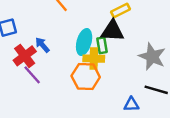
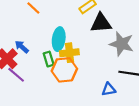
black triangle: (112, 31) -> (101, 23), moved
green rectangle: (102, 45) -> (49, 59), moved

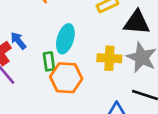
black triangle: (101, 23) -> (137, 22), moved
yellow cross: (69, 53) -> (109, 58), moved

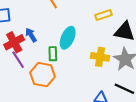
orange hexagon: (66, 78) -> (43, 75), moved

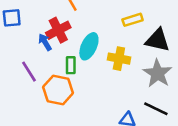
red cross: (14, 42) -> (58, 30), moved
yellow cross: (100, 57) -> (119, 59), moved

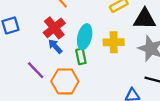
blue arrow: (45, 42) -> (55, 46), moved
green rectangle: (71, 65) -> (81, 56), moved

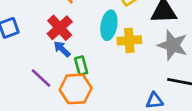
cyan ellipse: (85, 37) -> (109, 25), moved
green rectangle: (81, 56) -> (81, 66), moved

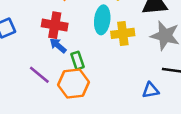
red cross: (60, 28) -> (55, 25), turned -35

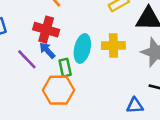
cyan ellipse: (102, 20) -> (82, 48), moved
purple line: (39, 75) -> (27, 59), moved

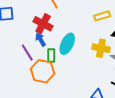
yellow cross: (113, 45) -> (101, 48), moved
purple line: (27, 59) -> (27, 53), moved

